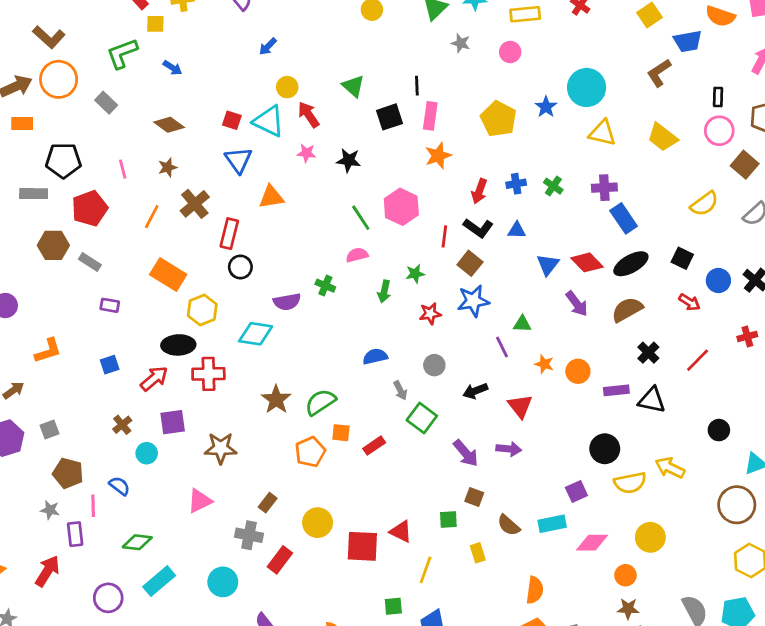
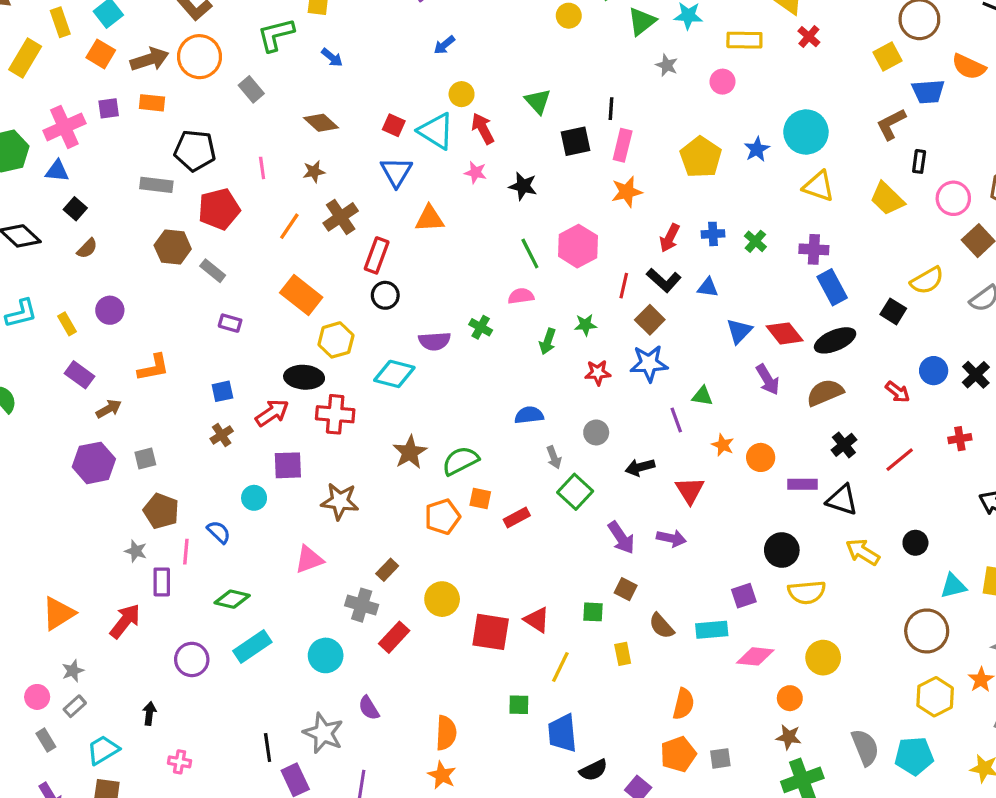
black rectangle: (718, 97) -> (919, 161), moved
black square: (682, 258) -> (893, 311), moved
brown cross: (122, 425) -> (222, 435), moved
yellow arrow: (670, 468) -> (863, 552), moved

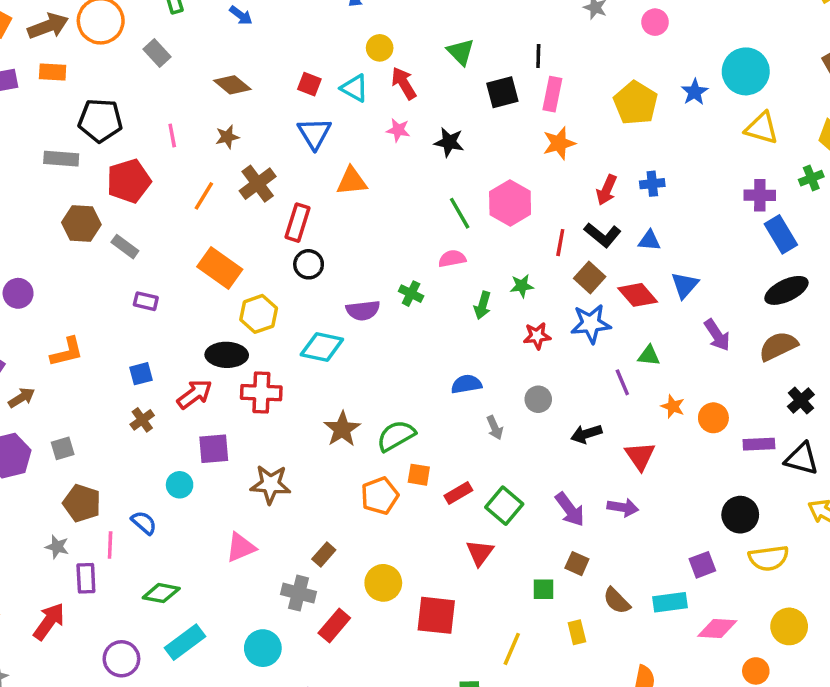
cyan triangle: (436, 131) -> (354, 88), size x0.7
green cross: (755, 241) -> (811, 178), moved, turned 30
red diamond: (785, 333) -> (638, 295), moved
green square: (575, 492) -> (504, 506), moved
red triangle: (537, 620) -> (480, 553), moved, turned 36

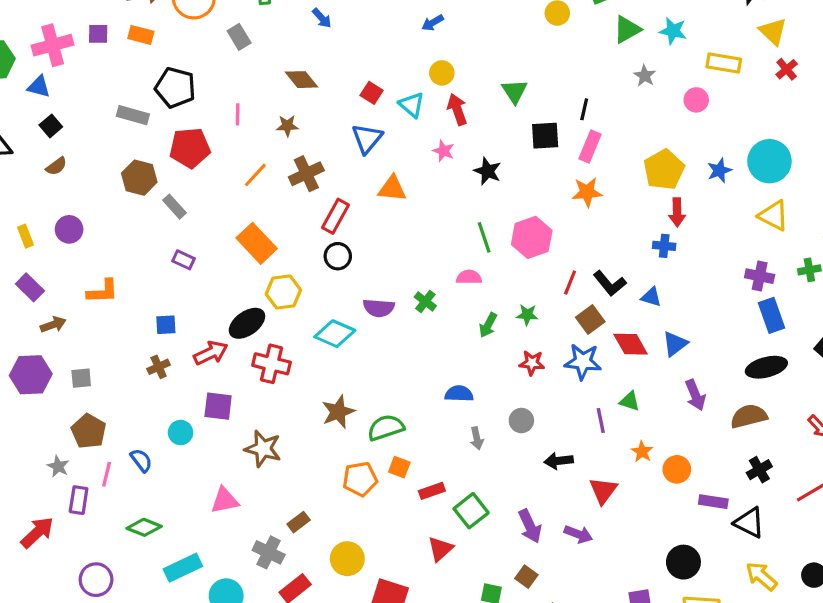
red arrow: (607, 190) -> (677, 212), moved, turned -36
black ellipse: (227, 355) -> (247, 323), turned -48
cyan rectangle: (185, 642) -> (183, 568), moved

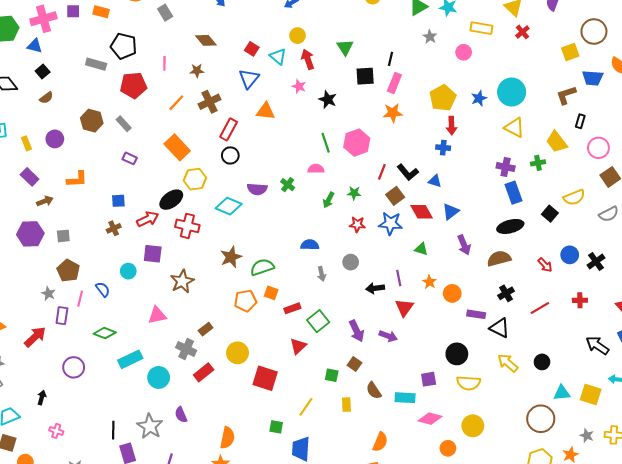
brown hexagon: (139, 178) -> (92, 121), moved
purple line: (601, 421) -> (399, 278), moved
brown star: (263, 449) -> (182, 281), turned 30

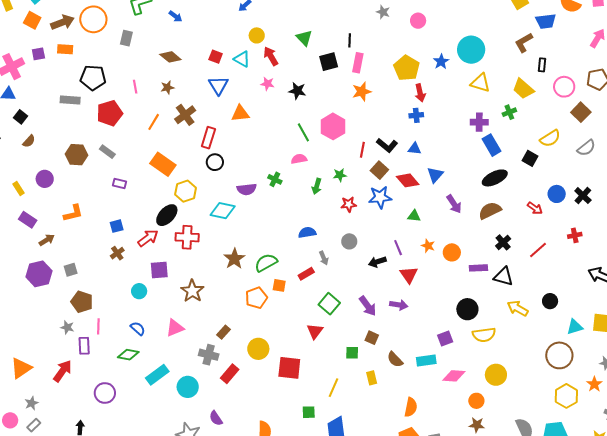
gray rectangle: (165, 13) -> (126, 38), turned 56
blue semicircle: (103, 289) -> (138, 328), moved
red rectangle: (292, 308) -> (306, 274), moved

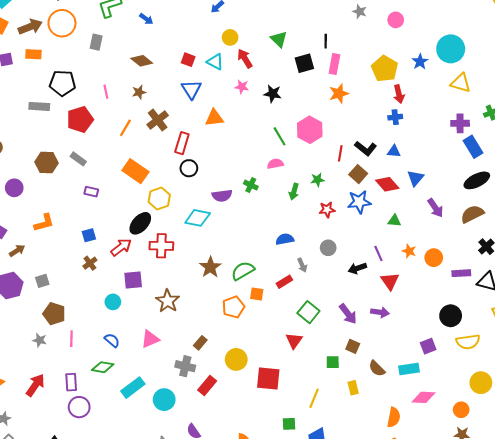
purple rectangle: (84, 346) -> (71, 382), moved
pink diamond: (454, 376) -> (424, 397), moved

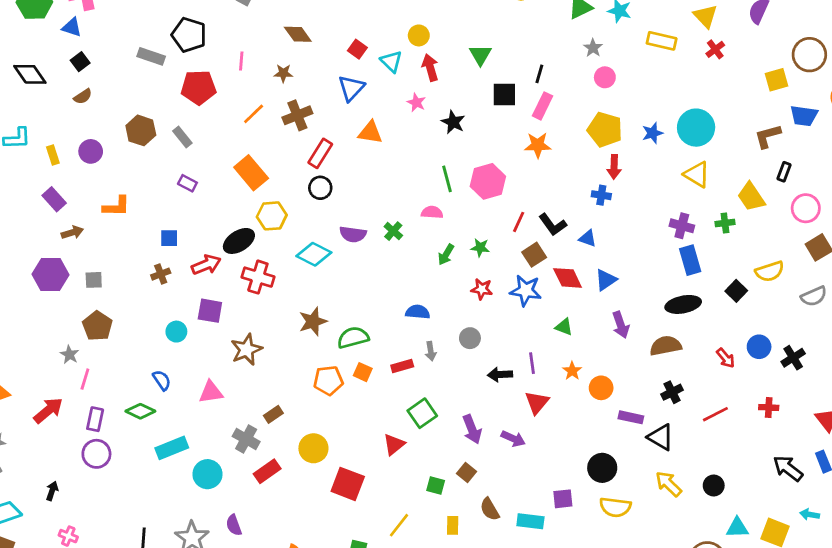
pink circle: (396, 20) -> (605, 77), moved
yellow pentagon: (385, 69) -> (605, 130), turned -30
pink line: (71, 339) -> (85, 379), moved

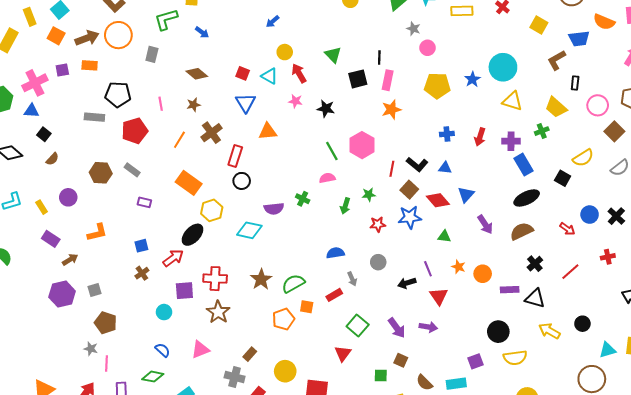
yellow square: (777, 80) -> (539, 25), moved, turned -30
red arrow: (614, 167) -> (480, 137), moved, turned 30
red cross: (258, 277) -> (215, 279), moved

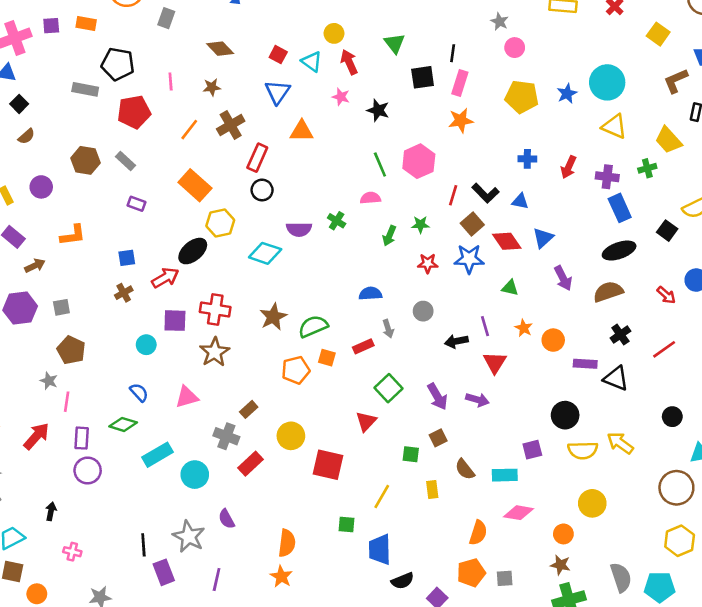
yellow arrow: (549, 331) -> (620, 443), moved
brown square: (401, 360) -> (438, 438), turned 32

